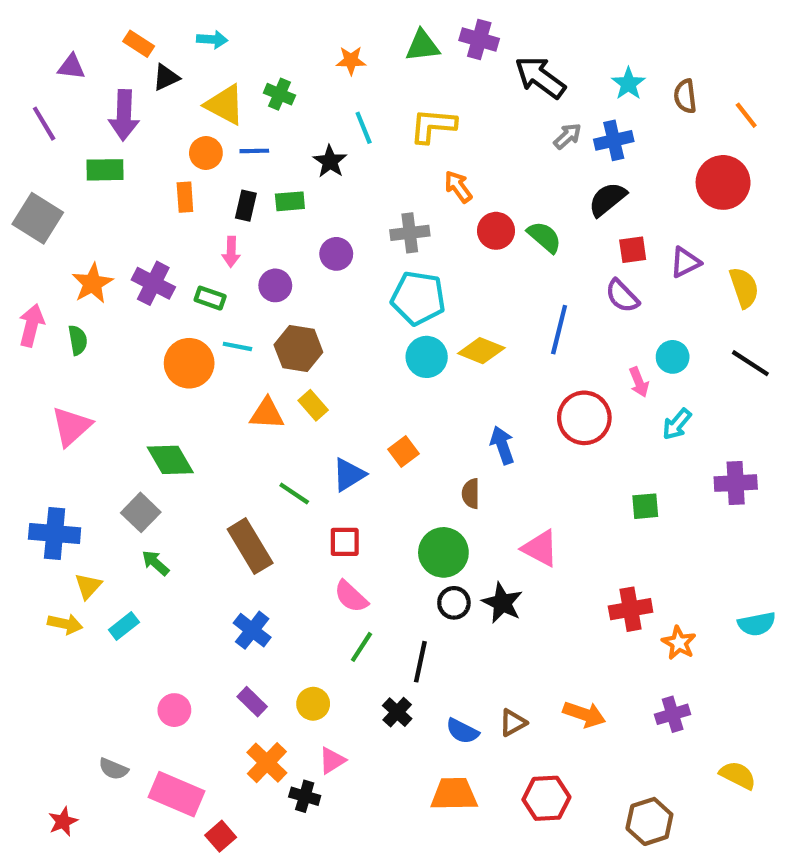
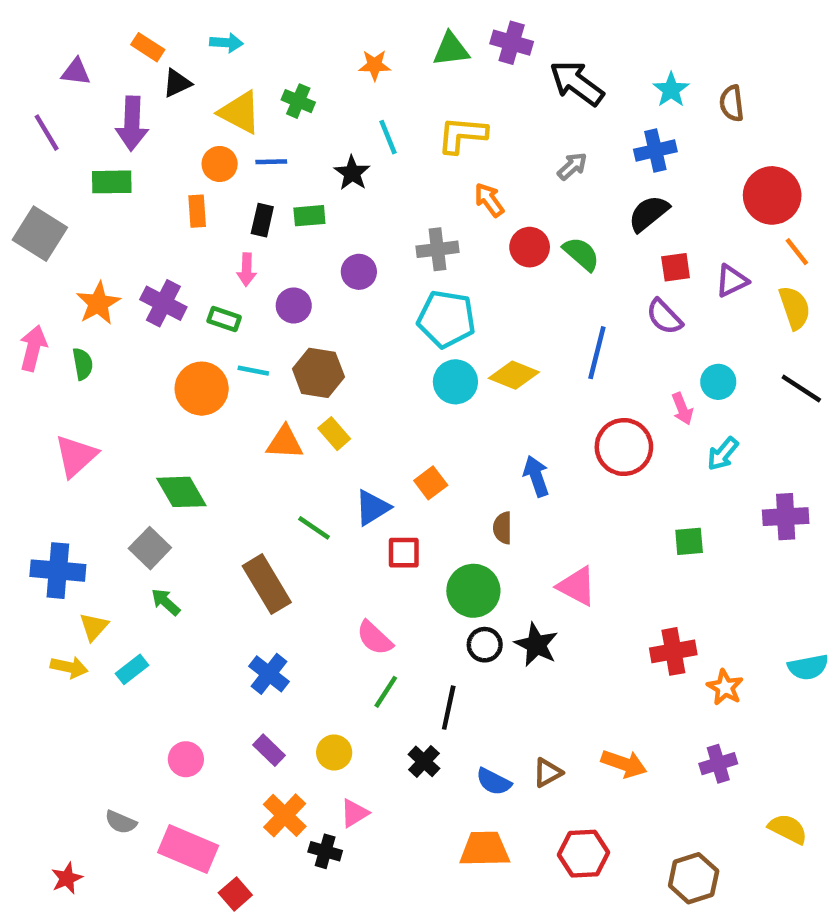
orange line: (746, 115) -> (797, 252), moved
gray arrow: (567, 136) -> (572, 166), moved
red square: (345, 542) -> (404, 553), moved

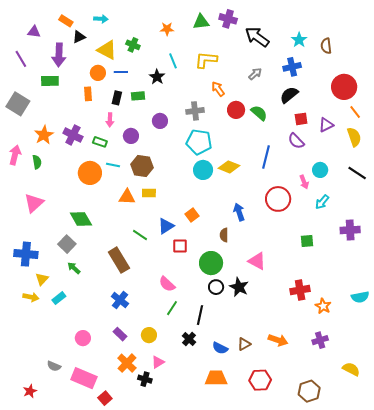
yellow rectangle: (334, 434) -> (149, 193), turned -48

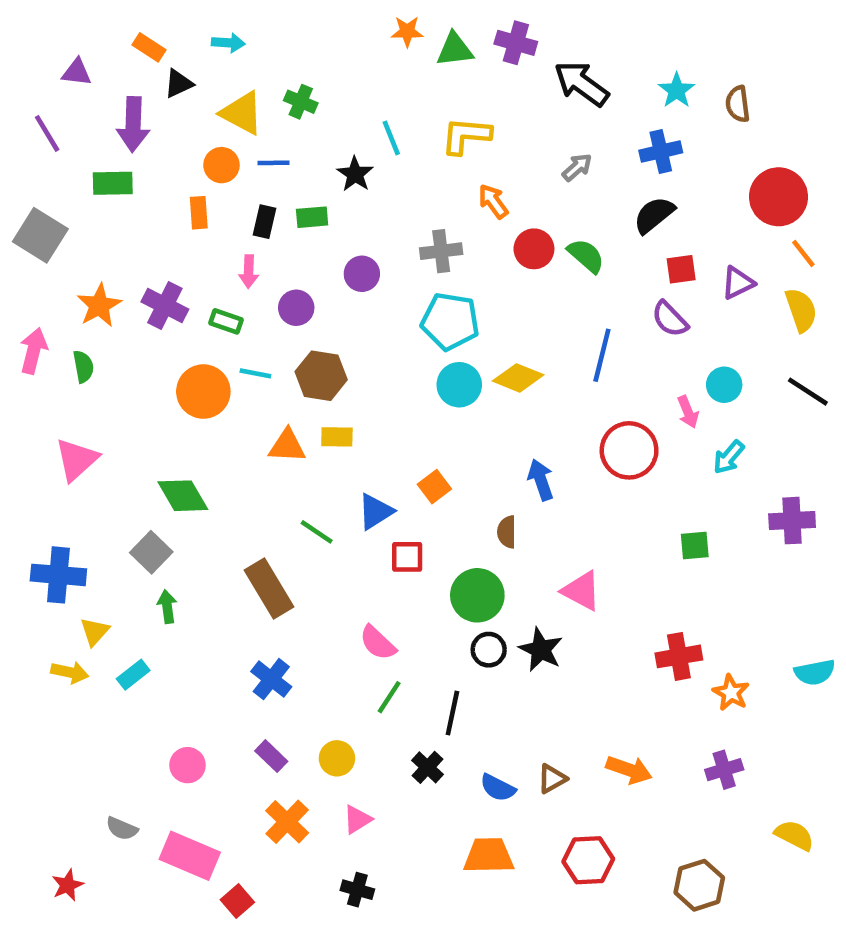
orange star: (167, 29) -> (407, 31), moved
green arrow: (74, 268) -> (167, 607), turned 40
black cross: (145, 379) -> (357, 890), moved

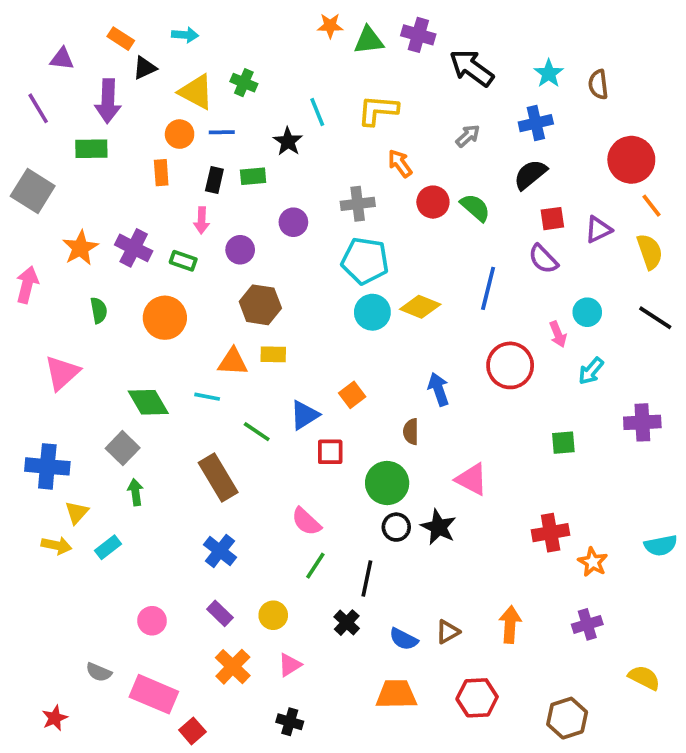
green semicircle: (83, 367) -> (99, 310), moved
cyan line: (255, 373) -> (207, 397), moved
orange arrow: (629, 770) -> (510, 624), turned -105

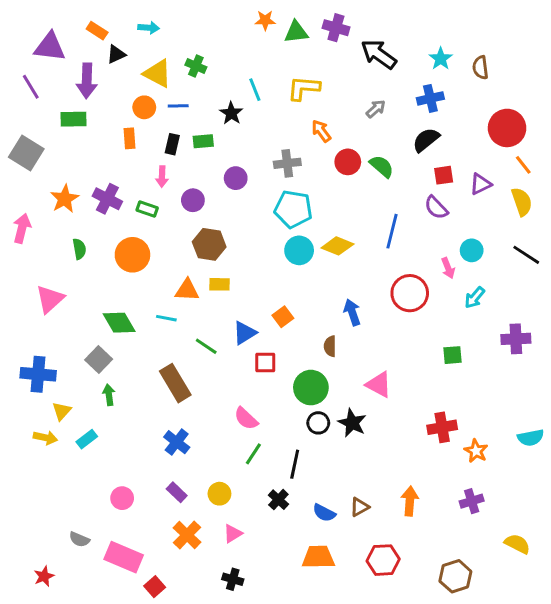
purple triangle: (62, 59) -> (50, 47), size x1.6

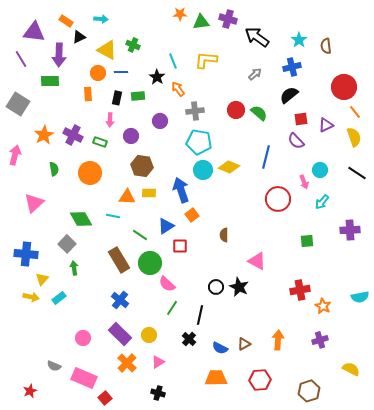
orange arrow: (321, 131) -> (178, 89), moved
blue arrow: (352, 312) -> (181, 190), moved, size x1.4
green circle: (311, 388) -> (150, 263), moved
purple rectangle: (177, 492) -> (120, 334), size x1.6

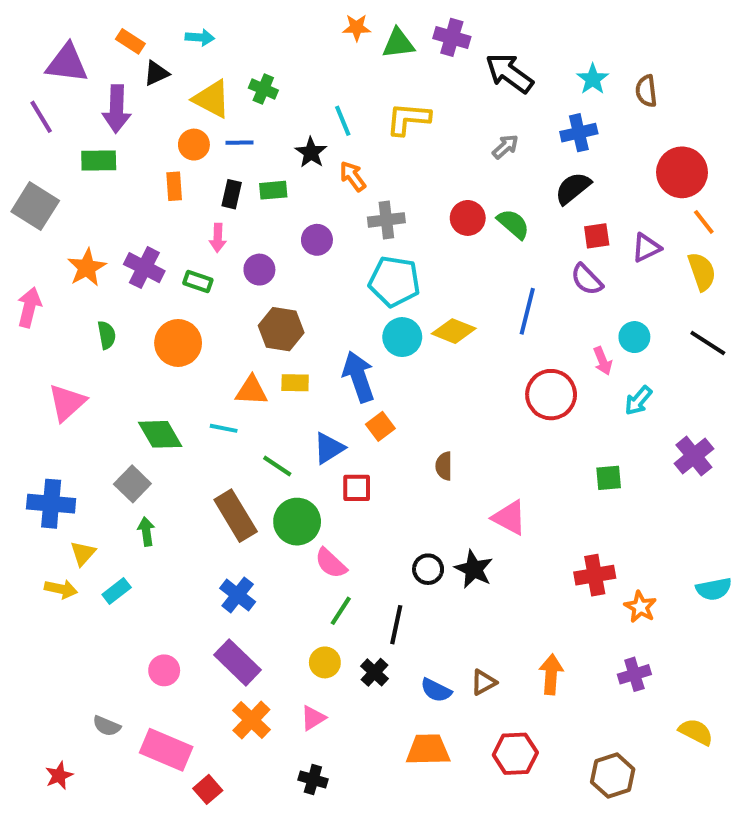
purple cross: (350, 230) -> (694, 456), turned -36
yellow circle: (149, 335) -> (325, 662), moved

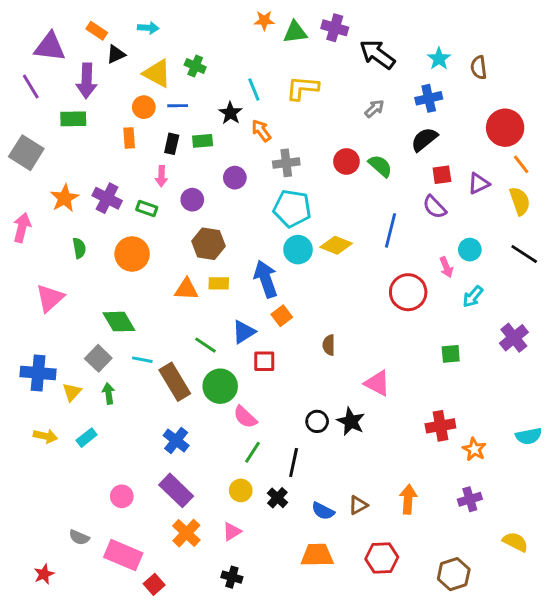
cyan line: (224, 428) -> (142, 360), moved
yellow triangle: (83, 553) -> (72, 392), moved

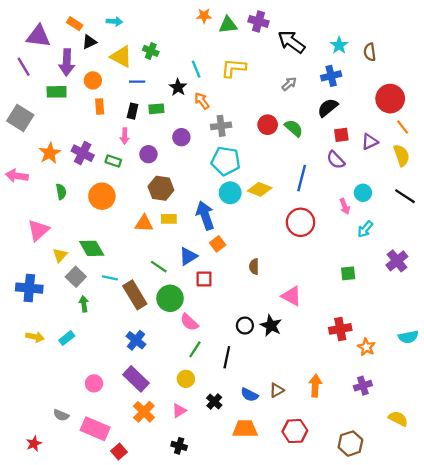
orange circle: (144, 107) -> (93, 80), moved
pink arrow: (22, 228) -> (17, 176), turned -95
red circle: (408, 292) -> (301, 222), moved
yellow triangle: (72, 392) -> (60, 255), moved
black cross: (277, 498) -> (214, 402), moved

